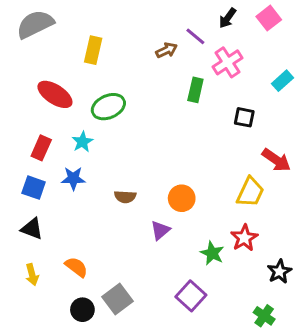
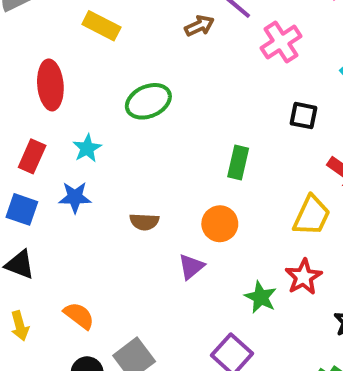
yellow rectangle: (93, 50) -> (101, 26), turned -76
green rectangle: (195, 90) -> (238, 163), moved
red ellipse: (55, 94) -> (50, 85), turned 52
green ellipse: (108, 107) -> (148, 101), moved

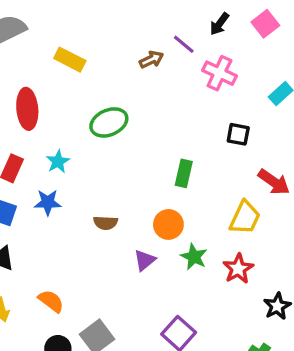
pink cross: (281, 42) -> (219, 73), turned -32
green star: (261, 297) -> (194, 257), moved

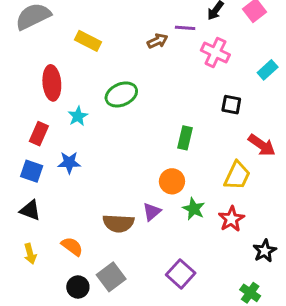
purple line: (184, 44) -> (185, 28), turned -36
cyan star: (58, 162) -> (78, 116), moved
brown semicircle: (106, 223) -> (118, 223), moved, size x1.5

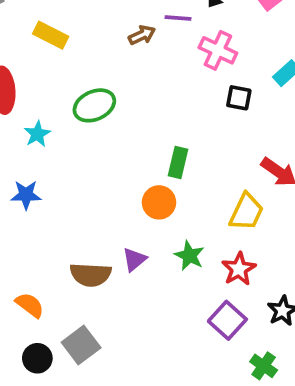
black square: (231, 105) -> (239, 98), moved
orange circle: (172, 181) -> (159, 202), moved
purple square: (181, 274) -> (227, 320), moved

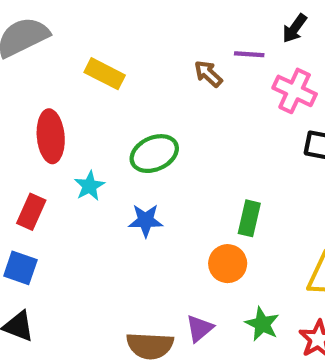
brown arrow: (142, 35) -> (208, 74), turned -112
blue star: (26, 195) -> (146, 220), moved

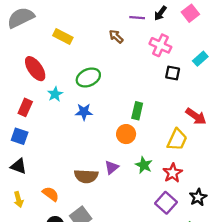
purple line: (249, 54) -> (137, 18), moved
red ellipse: (51, 136) -> (35, 69), turned -30

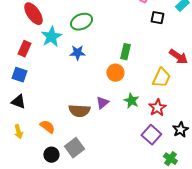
cyan star: (55, 94) -> (51, 37), size x1.5

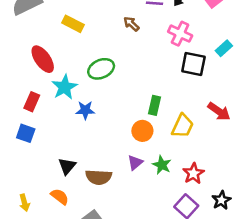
black square: (157, 18) -> (193, 64), size x1.5
blue star: (77, 53) -> (85, 110), moved
yellow trapezoid: (161, 78) -> (183, 126), moved
black triangle: (18, 102) -> (67, 166), moved, turned 49
purple triangle: (102, 103) -> (135, 162), moved

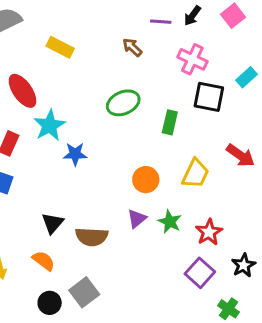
green ellipse: (101, 69) -> (123, 103), moved
green rectangle: (155, 105) -> (170, 122), moved

